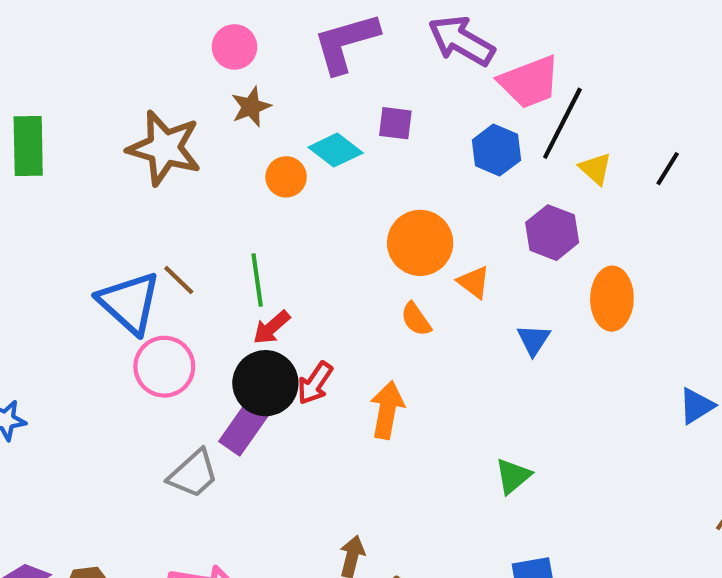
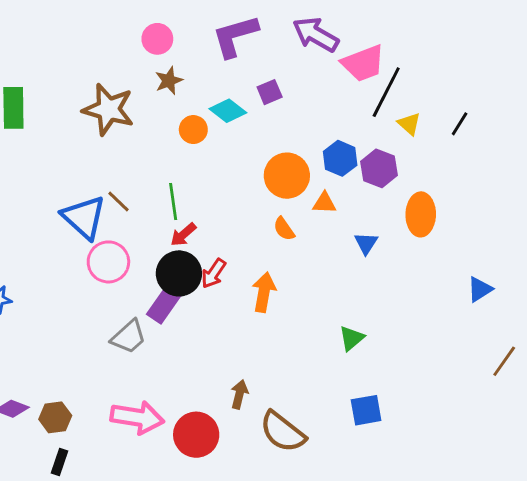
purple square: (395, 123) -> (270, 92), turned -30
blue hexagon: (496, 150) -> (340, 158), moved
orange triangle: (474, 282) -> (324, 203), turned -35

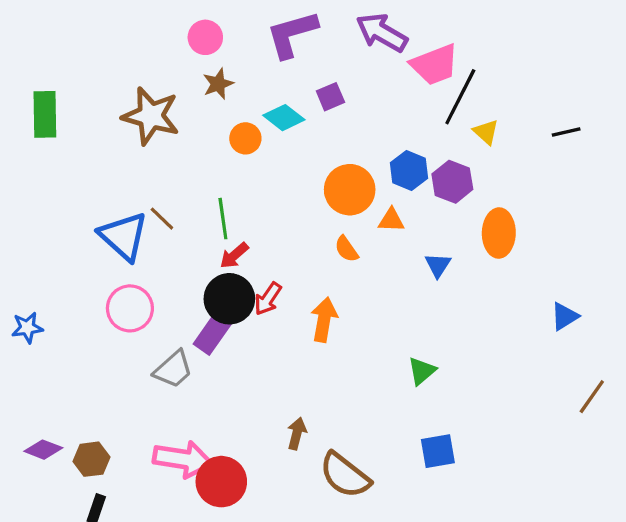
black line: (460, 124) -> (566, 132), moved, turned 45
pink circle: (108, 262) -> (130, 308), moved
red circle: (196, 435) -> (221, 482), moved

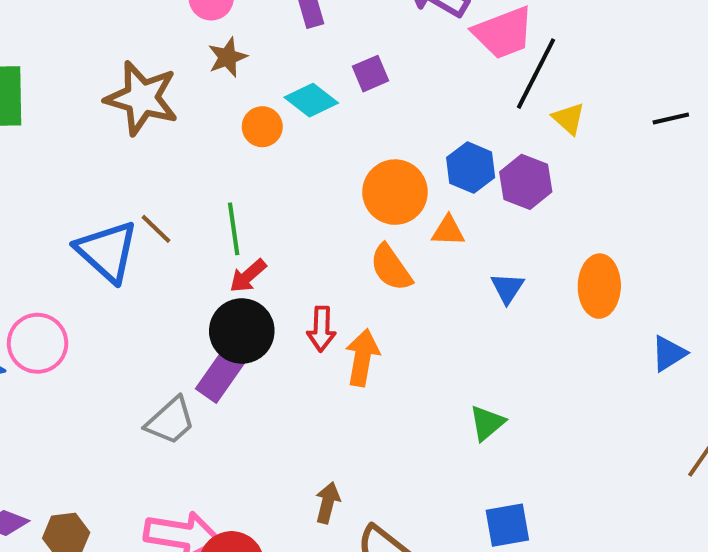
orange ellipse: (499, 233) -> (599, 286), moved
orange semicircle: (346, 249) -> (391, 268), size x1.4
red arrow: (268, 299) -> (321, 329), moved, turned -32
pink circle: (130, 308) -> (38, 343), moved

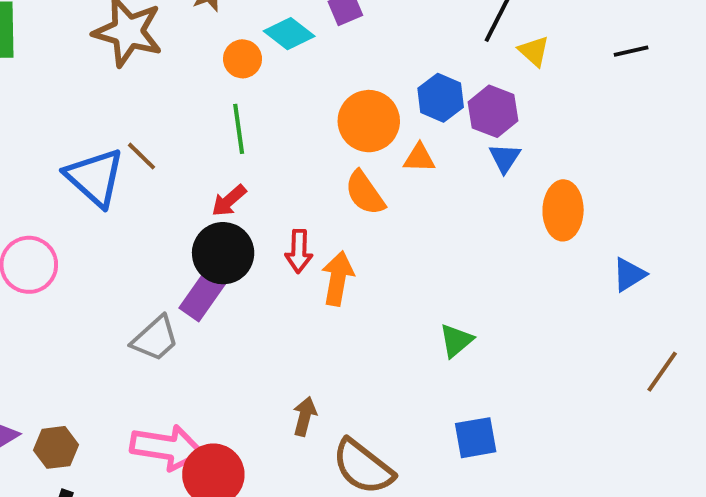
green line: (234, 229) -> (239, 129), moved
blue triangle: (507, 288) -> (505, 158), moved

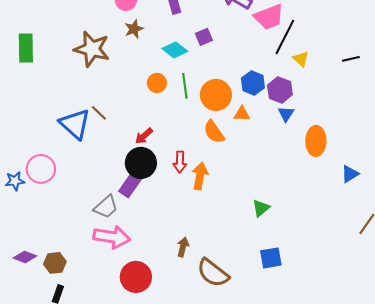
orange circle: (242, 59) -> (157, 83), moved
green line: (239, 129) -> (185, 86), moved
pink arrow: (167, 447) -> (112, 237), moved

